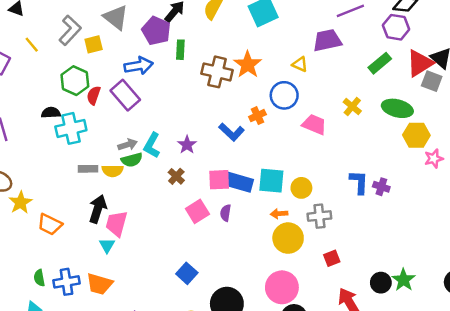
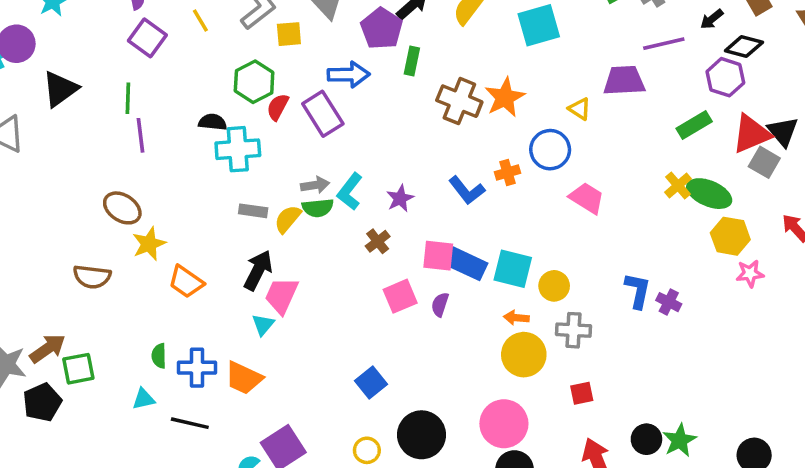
yellow cross: (352, 107) -> (678, 185), moved
yellow semicircle: (112, 171) -> (288, 219), turned 120

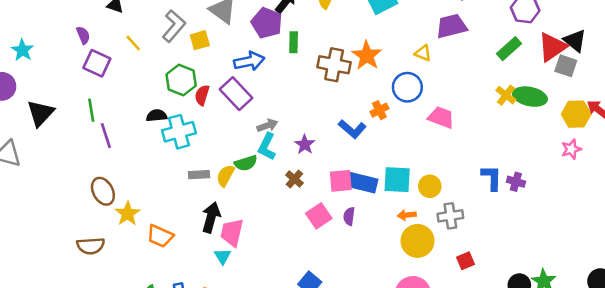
gray arrow: (315, 185) -> (267, 125), moved
brown ellipse: (122, 208) -> (103, 191), turned 40
yellow hexagon: (730, 236) -> (576, 114), moved

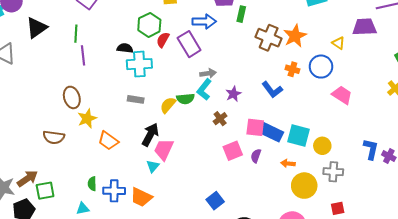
orange cross: (379, 110) -> (292, 69), moved, turned 32
gray rectangle: (199, 175) -> (136, 99), moved
orange arrow: (407, 215) -> (288, 163), moved

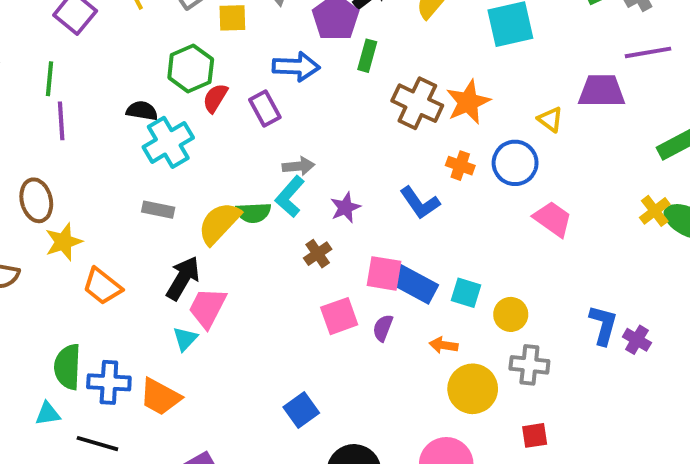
purple rectangle: (189, 44) -> (265, 109), size x0.7
cyan cross: (139, 64) -> (168, 142), turned -30
yellow semicircle: (168, 105) -> (219, 223), size x1.4
cyan square: (298, 136) -> (466, 293), size x0.7
green semicircle: (92, 184) -> (68, 367), size x1.6

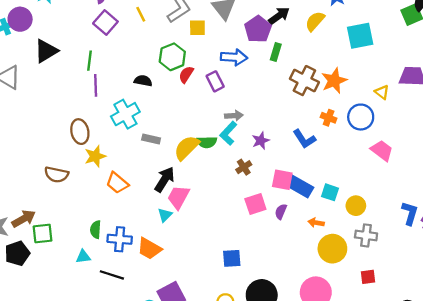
cyan cross: (168, 142) -> (125, 114), moved
green semicircle: (68, 367) -> (96, 230), size x0.7
blue square: (301, 410) -> (232, 258), turned 30

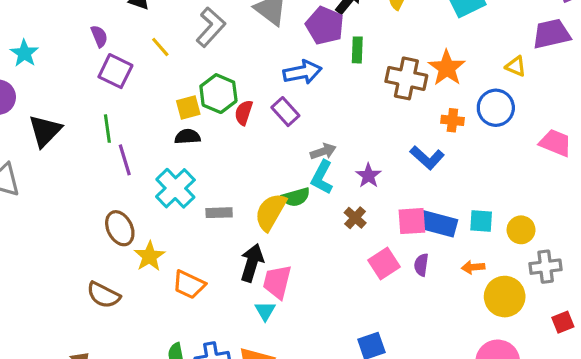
yellow square: (197, 28) -> (188, 108), moved
pink trapezoid: (382, 150) -> (555, 143), moved
brown semicircle: (56, 175) -> (103, 295), turned 30

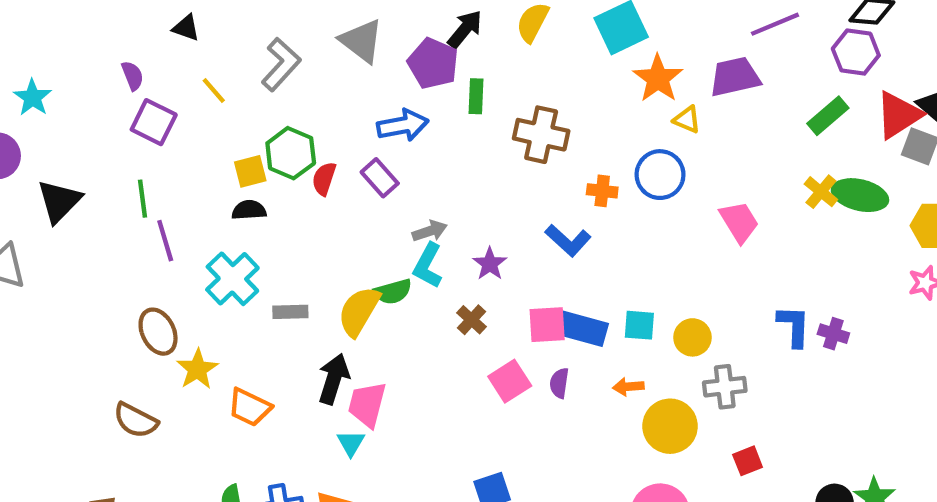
orange star: (447, 68) -> (658, 78), moved
pink trapezoid: (555, 143) -> (739, 222), turned 36

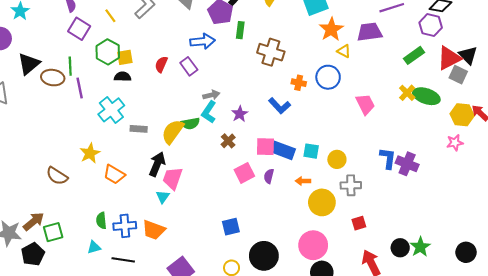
green hexagon: (291, 153) -> (108, 52), moved
brown ellipse: (158, 332) -> (53, 78), moved, turned -60
purple cross: (833, 334) -> (407, 164), size x1.5

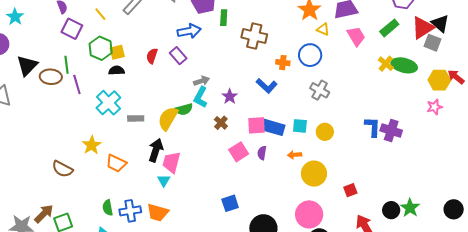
pink trapezoid: (365, 104) -> (356, 36), moved
gray cross: (351, 185) -> (320, 90), moved, turned 36

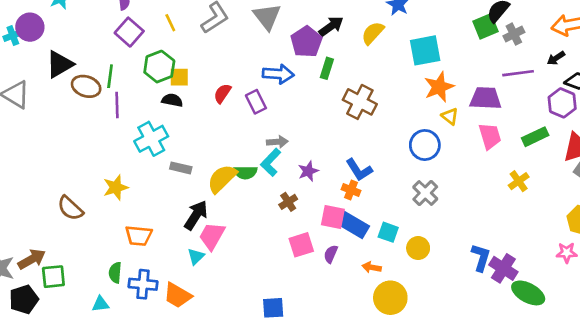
orange cross: (283, 63) -> (351, 190), moved
green ellipse: (404, 65) -> (528, 293), moved
orange trapezoid: (116, 163) -> (139, 236), moved, turned -35

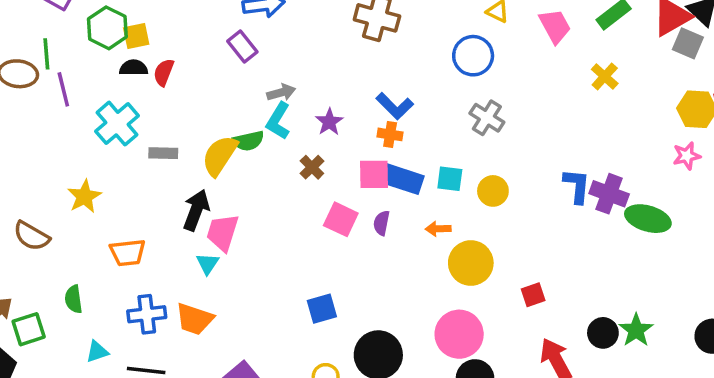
red semicircle: (222, 93) -> (164, 72), moved
pink square: (301, 245) -> (341, 219), turned -35
green semicircle: (115, 273) -> (74, 299), moved

